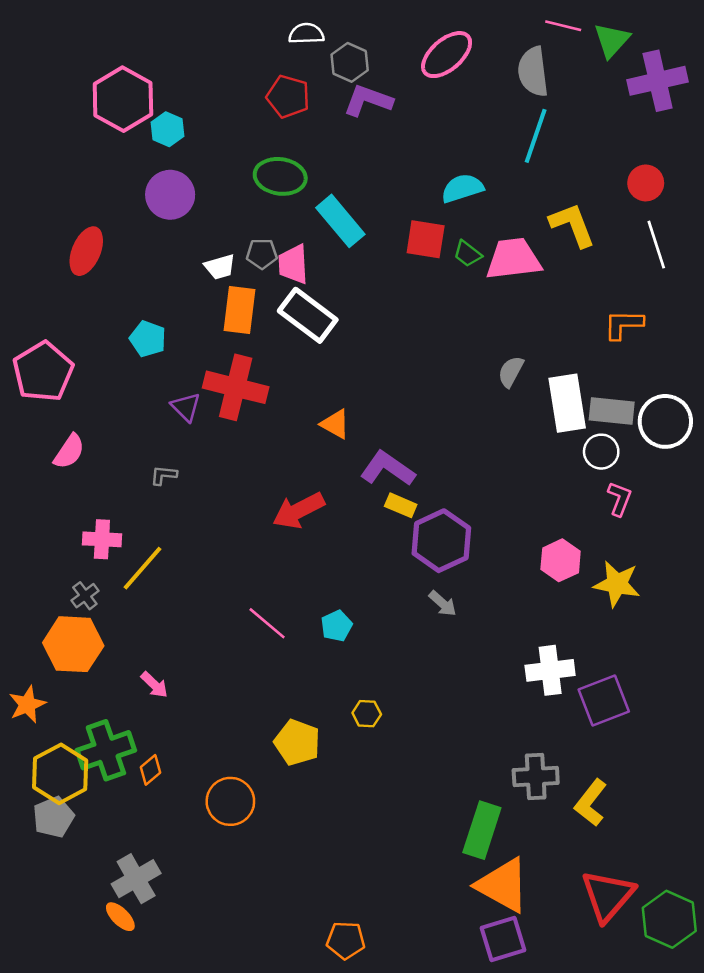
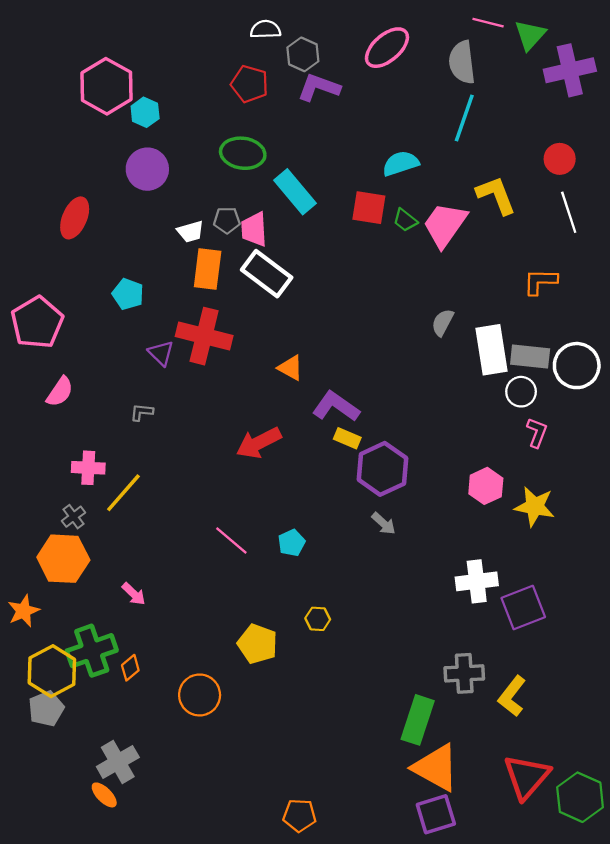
pink trapezoid: (513, 259) -> (445, 225), turned -48

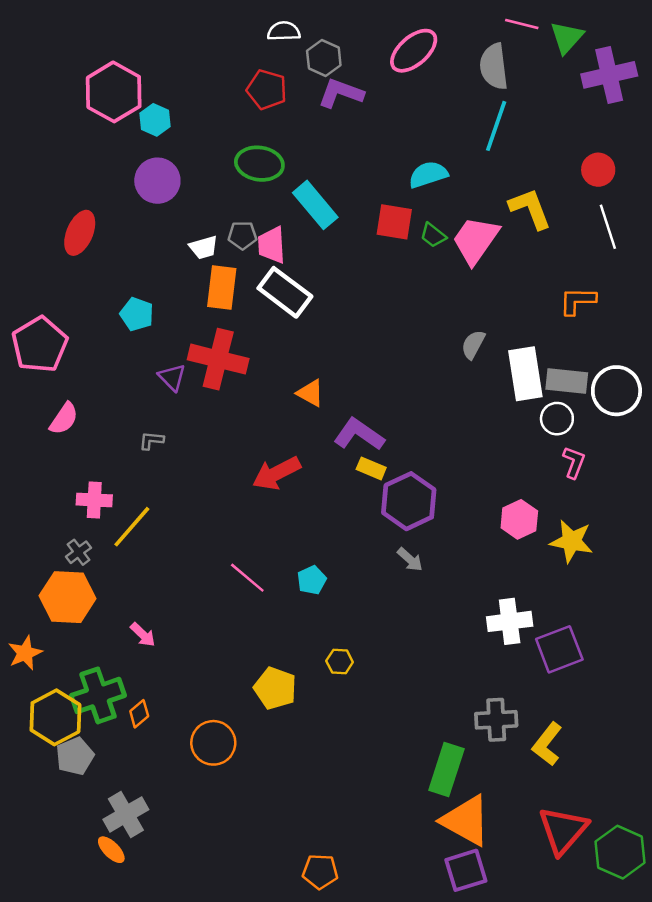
gray pentagon: (46, 709) -> (75, 756), moved

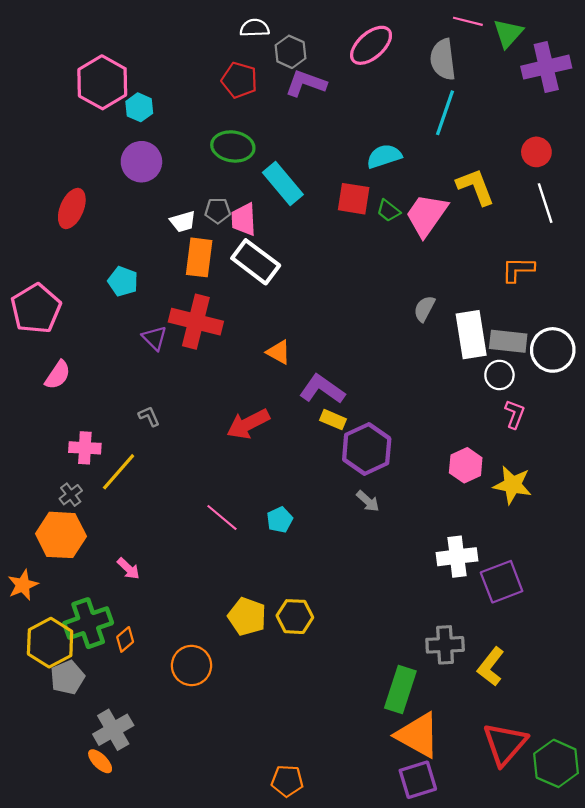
gray L-shape: (151, 440) -> (149, 416), moved, turned 60
yellow hexagon: (340, 661) -> (295, 617), moved, size x1.5

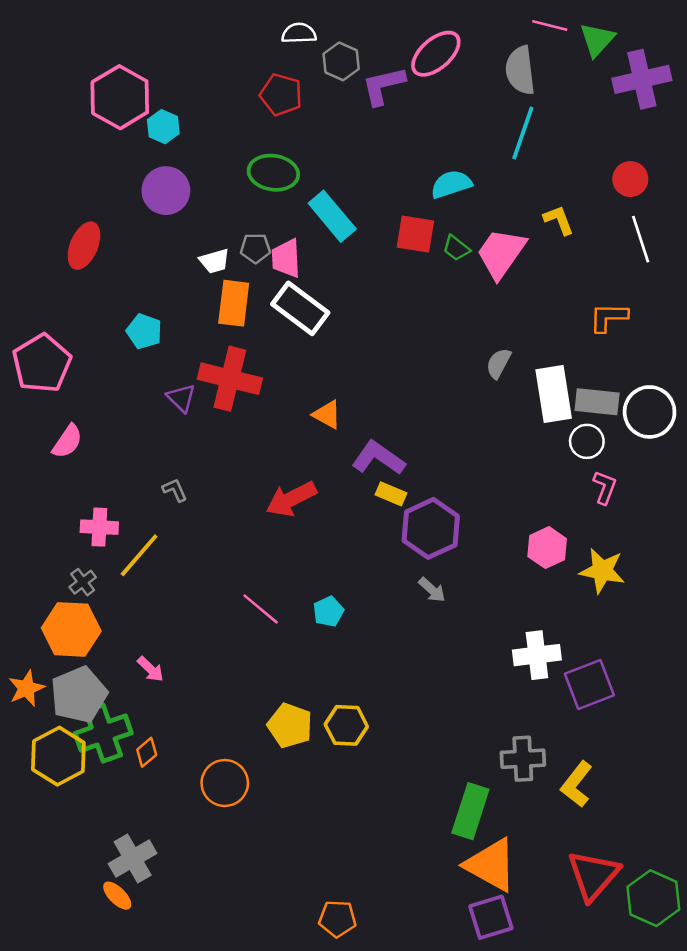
purple L-shape: (306, 83) -> (383, 86), moved, turned -33
yellow L-shape: (475, 187) -> (559, 220), size x0.7
gray pentagon: (67, 677) -> (79, 695), moved, size x1.4

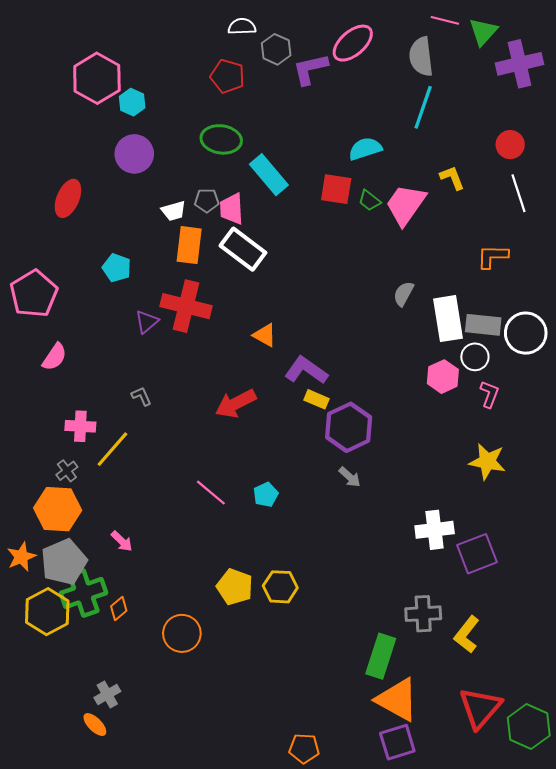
purple triangle: (181, 398) -> (147, 322), turned 35
pink hexagon: (547, 548) -> (443, 377), moved
gray cross: (133, 858) -> (107, 694), size x0.7
orange pentagon: (337, 919) -> (304, 748), moved

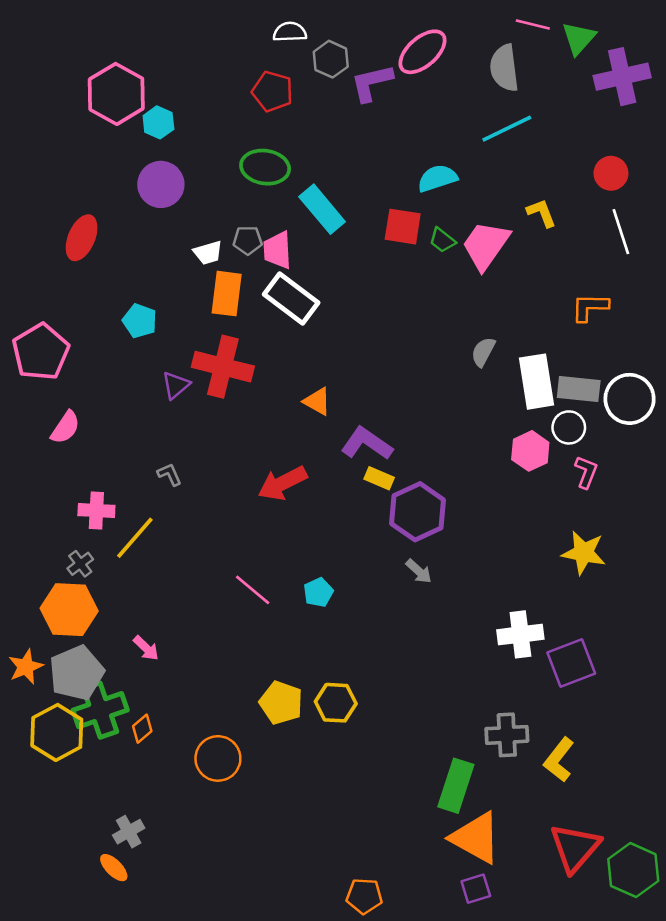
cyan line: (423, 107) -> (507, 129), turned 45
purple square: (397, 742) -> (476, 889), size x0.7

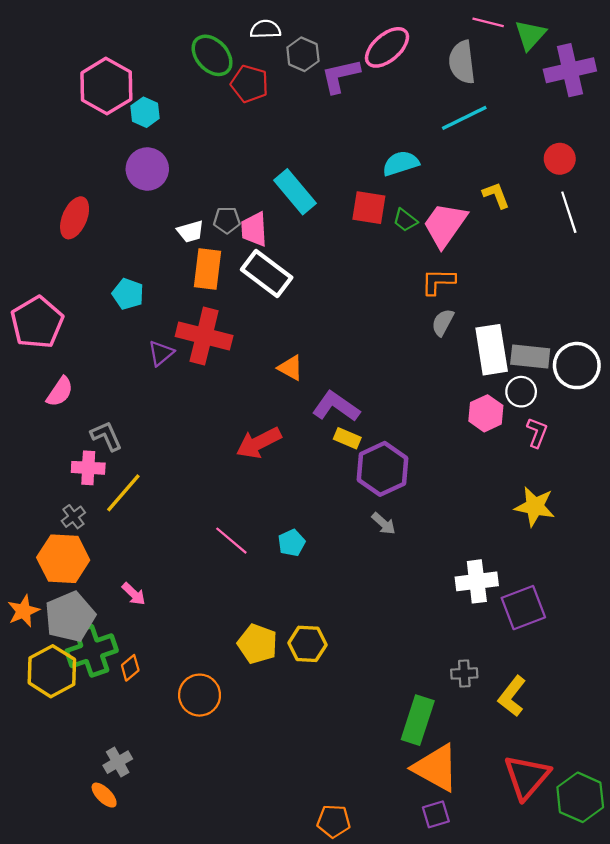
green ellipse: (265, 167) -> (212, 55), moved, turned 39
orange L-shape: (590, 307) -> (438, 281), moved
gray L-shape: (170, 475) -> (106, 436), moved, size x1.4
gray cross: (507, 735) -> (464, 673), size x0.7

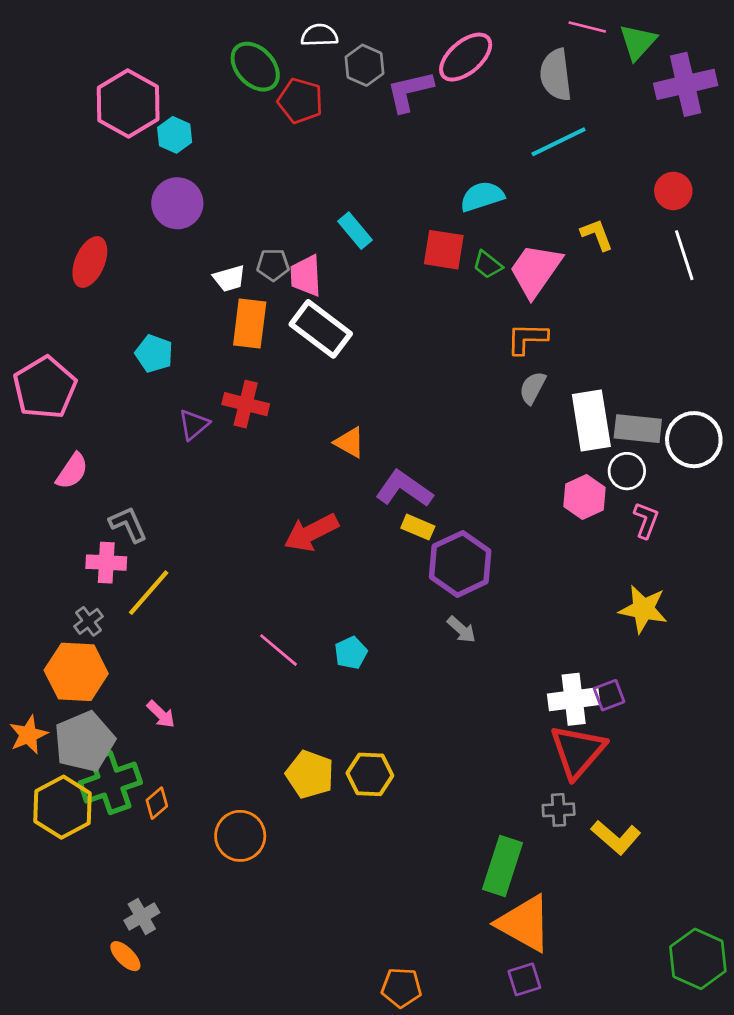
cyan rectangle: (295, 192) -> (355, 231), size x0.7
red cross: (204, 336) -> (246, 404), size x0.7
purple square: (523, 608) -> (609, 695), moved, size x0.6
yellow L-shape: (512, 696) -> (616, 837), turned -87
red triangle: (527, 777) -> (578, 751), moved

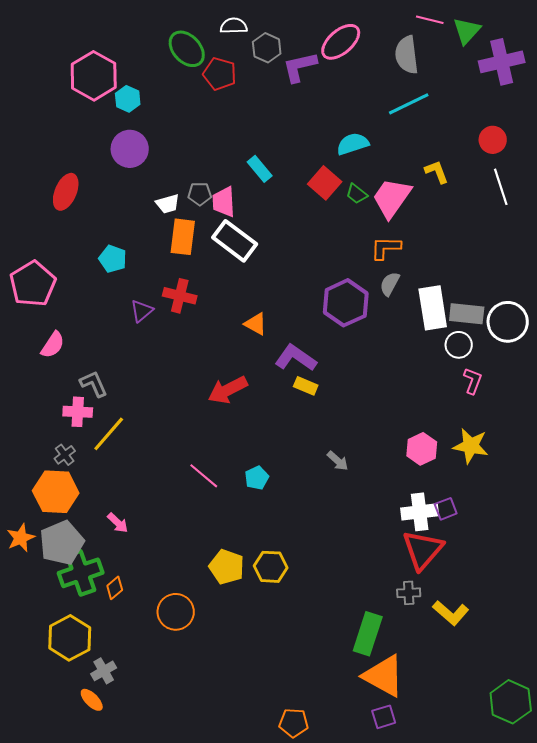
red square: (444, 250) -> (325, 183), turned 32
pink hexagon: (585, 497) -> (422, 449), moved
purple hexagon: (460, 564) -> (346, 303), moved
yellow hexagon: (63, 807) -> (70, 638), moved

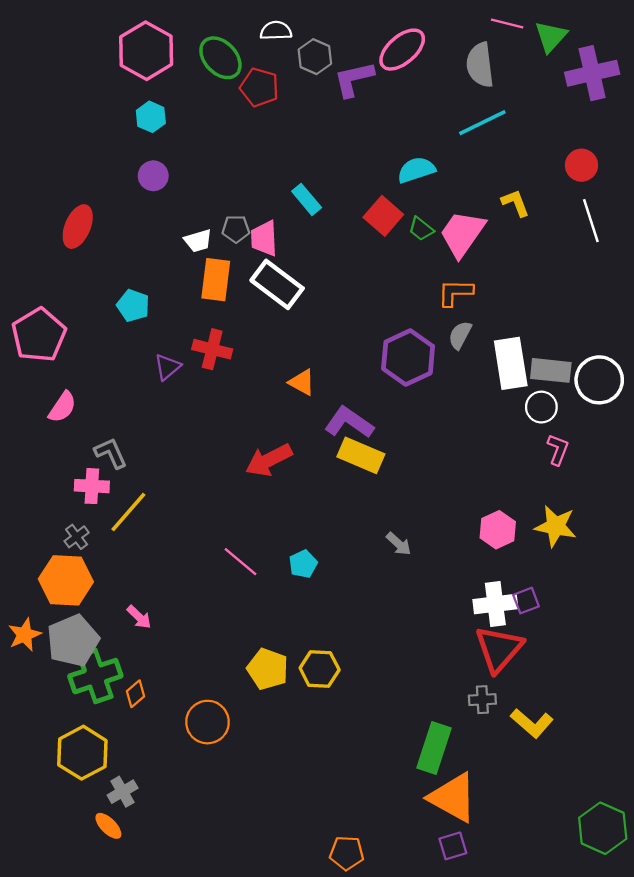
pink hexagon: (94, 76) -> (146, 51), moved
purple circle: (130, 149) -> (153, 176), size x0.7
yellow rectangle: (306, 386) -> (361, 455), size x1.6

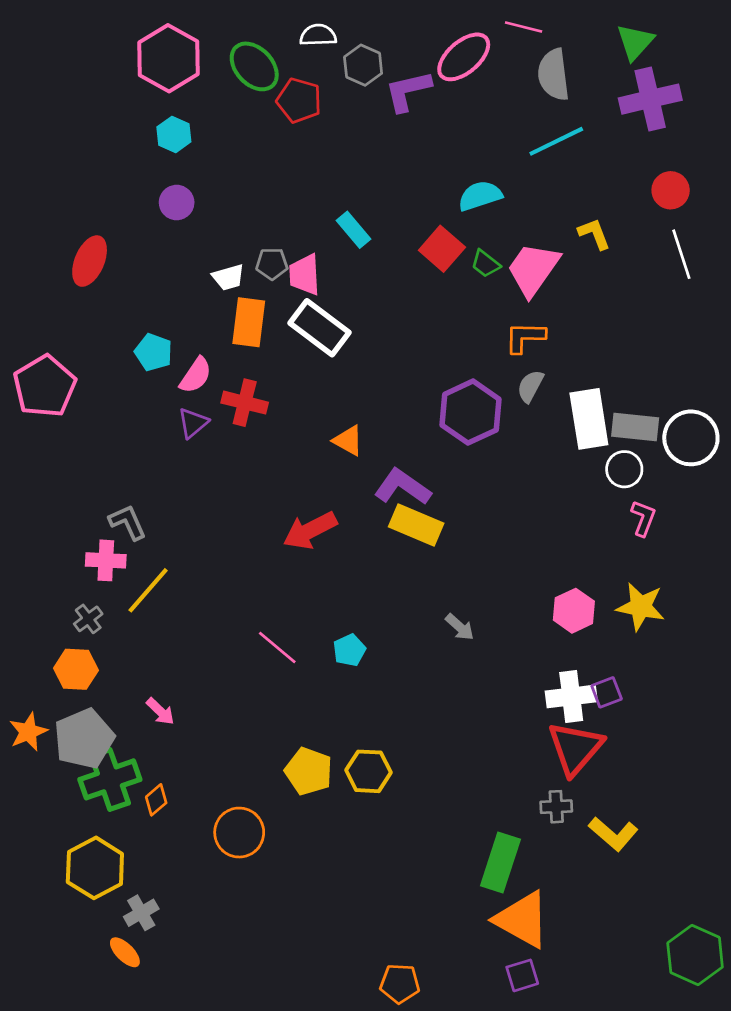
pink line: (507, 24) -> (524, 27), moved
purple cross: (592, 73) -> (650, 99), moved
pink semicircle: (62, 407) -> (196, 375), moved
orange hexagon: (66, 580) -> (76, 669), size x0.7

